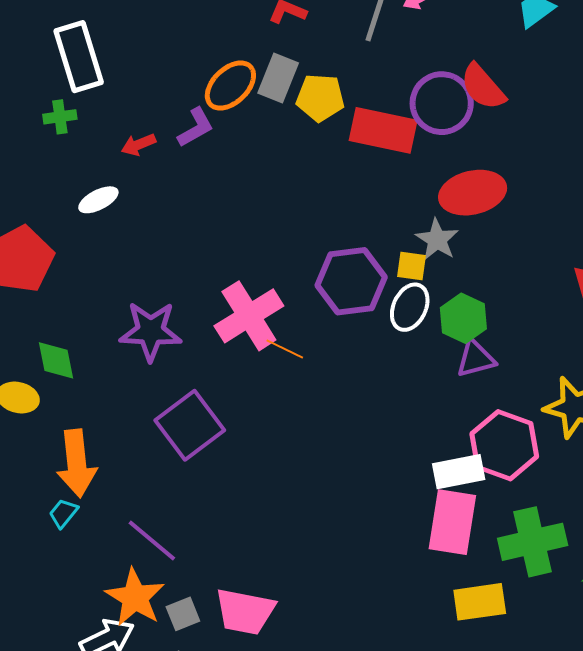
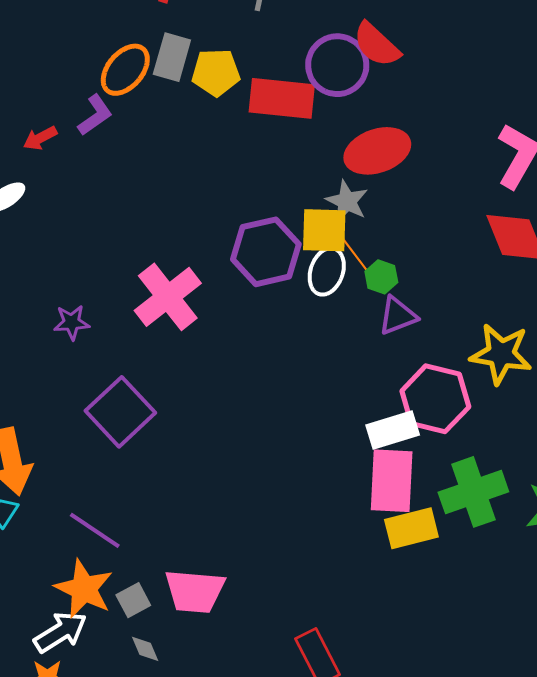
yellow square: (411, 266) -> (324, 230), size x1.6
green hexagon: (463, 318) -> (381, 277), size x0.7
purple star: (151, 331) -> (72, 322), size x0.6
orange line: (285, 349) -> (354, 254), moved, turned 33
yellow rectangle: (480, 602) -> (411, 528), moved

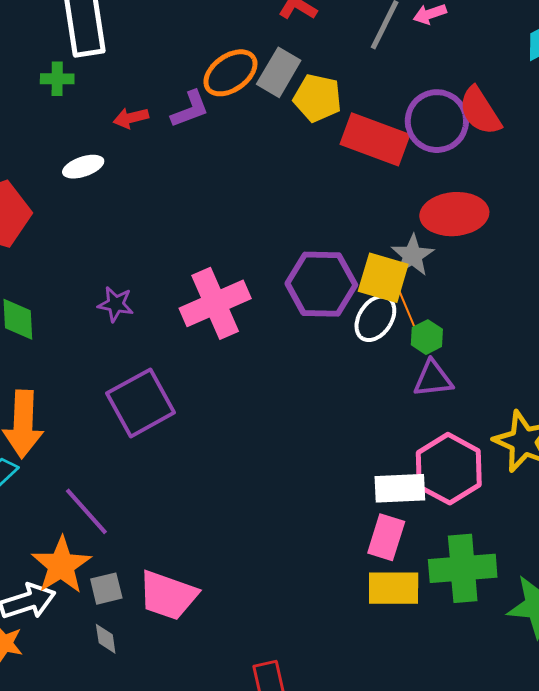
pink rectangle: (392, 481) -> (386, 537), size x0.7

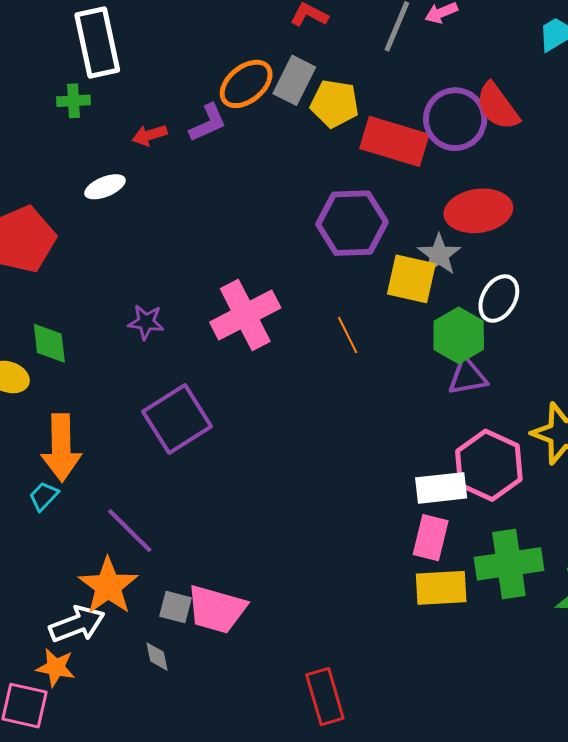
purple hexagon: (321, 284) -> (352, 223), moved
orange line: (406, 308) -> (348, 335), moved
white ellipse: (375, 318) -> (499, 299), moved
green hexagon: (427, 337) -> (459, 335), size x1.6
gray square: (106, 589) -> (176, 607), moved, turned 32

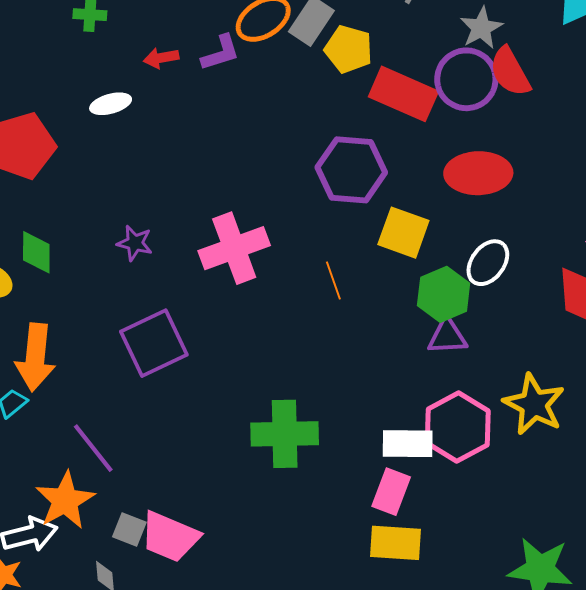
gray star: (439, 255) -> (481, 28), moved
green cross: (509, 564) -> (285, 434), moved

